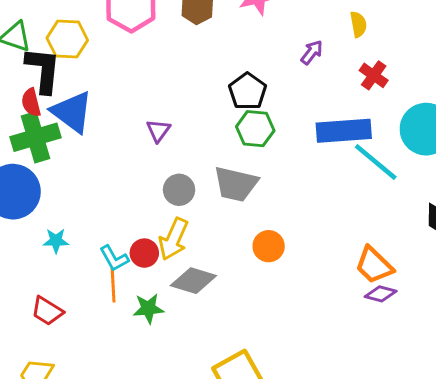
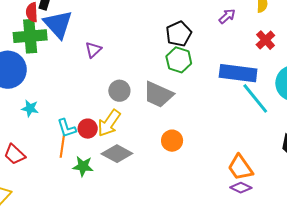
purple triangle: (158, 131) -> (93, 50), moved

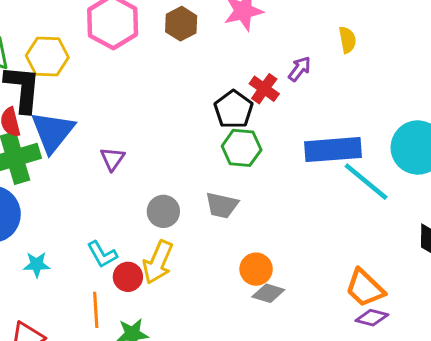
blue triangle: (58, 24) -> (53, 132), turned 32
red cross: (265, 40) -> (264, 89), moved
gray trapezoid: (158, 94) -> (222, 205), size x0.7
cyan L-shape: (67, 128) -> (102, 254), moved
gray diamond: (117, 154) -> (268, 293), moved, size x0.7

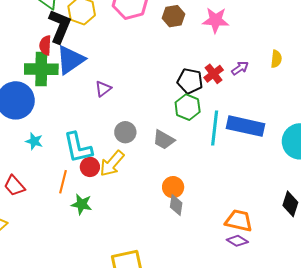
black pentagon: (234, 109) -> (190, 81), turned 30
cyan line: (366, 182) -> (215, 128), moved, turned 40
cyan L-shape: (102, 254) -> (78, 148), size x1.6
orange trapezoid: (365, 288) -> (239, 221), turned 132
gray diamond: (268, 293) -> (176, 205), turned 65

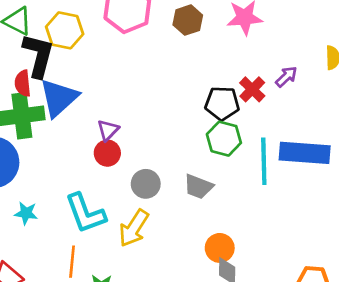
red circle: (90, 167) -> (107, 153), moved

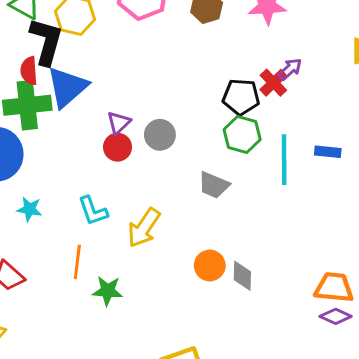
purple arrow: (286, 77) -> (290, 69), moved
blue rectangle: (305, 153) -> (328, 152), size x0.5
gray circle: (146, 184) -> (160, 135), moved
cyan L-shape: (85, 213) -> (93, 211), size x0.7
orange circle: (220, 248) -> (210, 266), moved

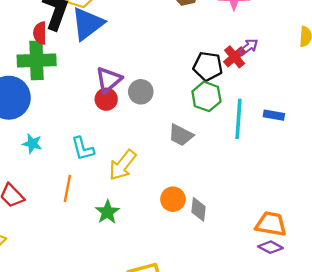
blue triangle: (67, 87) -> (88, 24), moved
purple triangle: (119, 123) -> (109, 80), size x1.4
green star: (108, 291) -> (107, 212), moved, turned 30

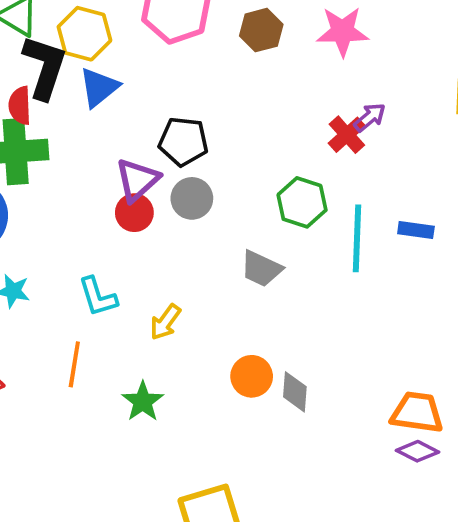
blue triangle: (88, 24) -> (99, 87), size x0.7
black pentagon: (208, 66) -> (183, 141), moved
yellow arrow: (122, 165) -> (165, 322), size x0.7

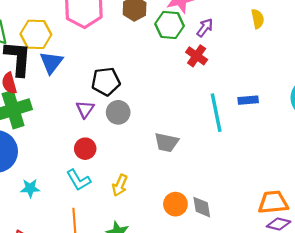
purple arrow: (370, 117) -> (205, 28), moved
purple triangle: (137, 180) -> (85, 109), size x0.7
green hexagon: (302, 202) -> (170, 25), moved
red circle: (134, 213) -> (85, 149), moved

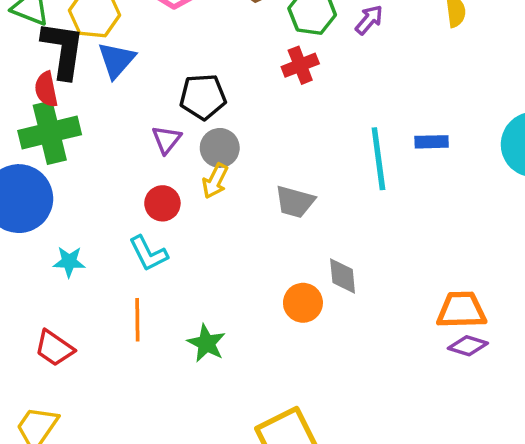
red cross: (197, 56) -> (300, 65), moved, turned 30
yellow arrow: (120, 185) -> (215, 181), moved
gray diamond: (202, 207) -> (343, 276), moved

